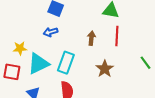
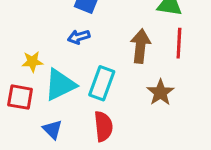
brown arrow: (91, 38) -> (140, 46), size x1.5

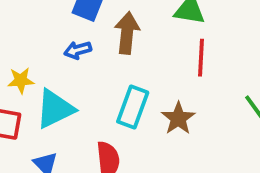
brown arrow: (140, 46) -> (127, 33), moved
cyan rectangle: (102, 83) -> (133, 107), moved

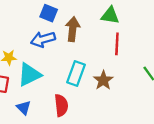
blue arrow: (78, 50) -> (43, 39), size x1.5

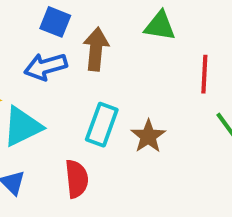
red line: (117, 44) -> (204, 74), moved

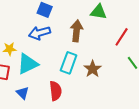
brown arrow: (96, 49) -> (77, 31), moved
red line: (204, 74) -> (122, 37), turned 30

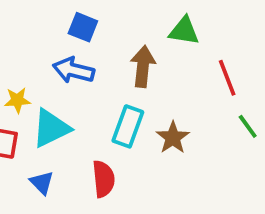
blue arrow: (40, 33) -> (74, 70), turned 30
red line: (122, 37) -> (227, 78), turned -54

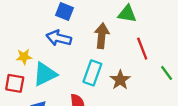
red line: (227, 78) -> (142, 49), moved

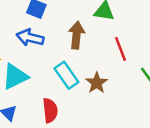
cyan rectangle: (92, 73) -> (66, 75), turned -55

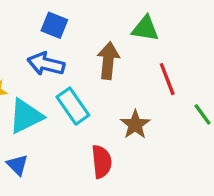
cyan rectangle: (66, 75) -> (73, 106), moved
red semicircle: (50, 110) -> (102, 162), moved

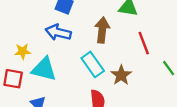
cyan rectangle: (73, 106) -> (93, 64), moved
cyan triangle: (26, 116) -> (44, 69), turned 40

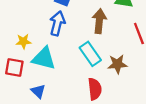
blue arrow: (58, 32) -> (57, 23), turned 90
brown star: (121, 75) -> (117, 64), turned 30

